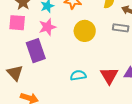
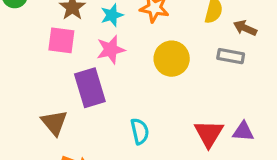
cyan semicircle: (78, 75) -> (140, 131), moved, turned 84

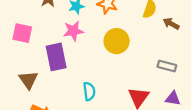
pink square: (61, 40) -> (22, 33), moved
gray rectangle: (231, 56) -> (167, 66), moved
purple triangle: (243, 131) -> (173, 98), moved

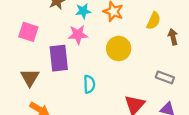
brown arrow: (171, 24) -> (173, 37), turned 42
cyan semicircle: (89, 91) -> (89, 84), moved

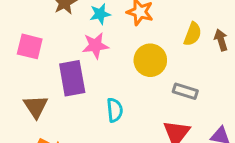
yellow semicircle: (154, 21) -> (193, 34), moved
gray rectangle: (165, 77) -> (185, 91), moved

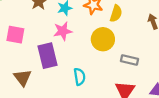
yellow semicircle: (193, 34) -> (116, 13), moved

